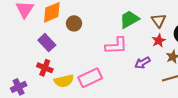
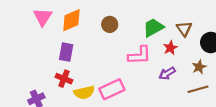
brown circle: (74, 23) -> (110, 24), moved
red star: (159, 41) -> (170, 48), moved
purple rectangle: (47, 43) -> (66, 52), turned 54

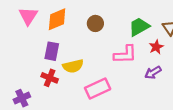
yellow semicircle: (84, 92) -> (73, 66), moved

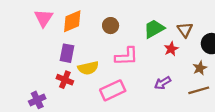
pink L-shape: (125, 54) -> (126, 56), moved
purple arrow: (153, 73) -> (163, 83), moved

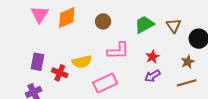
red star: (171, 49) -> (152, 57), moved
purple rectangle: (67, 53) -> (38, 62), moved

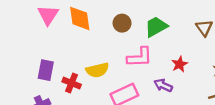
orange diamond: (67, 17) -> (80, 18), turned -75
green trapezoid: (144, 24) -> (156, 27), moved
purple arrow: (152, 76) -> (163, 85), moved, turned 56

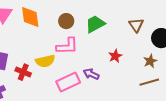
pink L-shape: (140, 57) -> (67, 46), moved
purple arrow: (163, 85) -> (91, 74), moved

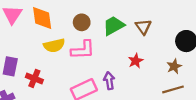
brown triangle: (136, 25) -> (143, 27), moved
yellow semicircle: (45, 61) -> (54, 45), moved
purple arrow: (91, 74) -> (109, 81), turned 56

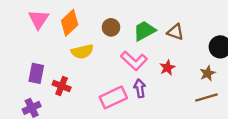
orange diamond: (42, 18) -> (70, 23), turned 55
brown triangle: (143, 27) -> (175, 32), turned -35
pink L-shape: (83, 50) -> (134, 61), moved, turned 45

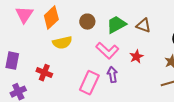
purple rectangle: (36, 73) -> (12, 61), moved
pink rectangle: (113, 97) -> (89, 83), turned -40

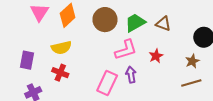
brown circle: (87, 22) -> (105, 20), size x1.5
yellow semicircle: (62, 43) -> (61, 48), moved
pink L-shape: (107, 51) -> (126, 50), turned -60

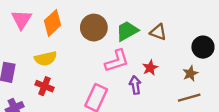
purple arrow: (131, 75) -> (135, 85), moved

